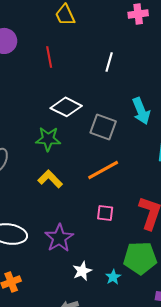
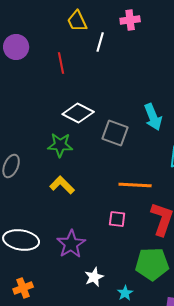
pink cross: (138, 14) -> (130, 20), moved
white line: (109, 62) -> (100, 42), moved
orange line: (103, 170) -> (135, 185), moved, turned 32
cyan star: (113, 277) -> (125, 293), moved

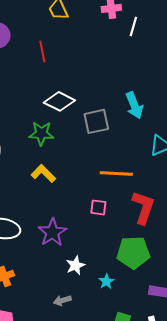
white line: (100, 42) -> (133, 26), moved
gray square: (115, 133) -> (96, 121), turned -32

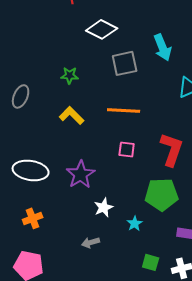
white diamond: (59, 101) -> (102, 29), moved
green star: (41, 133) -> (70, 75), size x0.7
orange line: (116, 173) -> (124, 110), moved

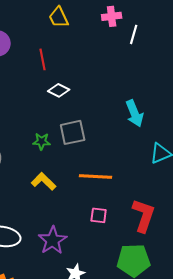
white diamond: (102, 29) -> (59, 90), moved, size x0.7
gray square: (125, 63) -> (73, 132), moved

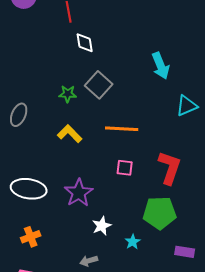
white diamond: (59, 90) -> (85, 43), turned 55
gray square: (73, 132) -> (99, 85), turned -36

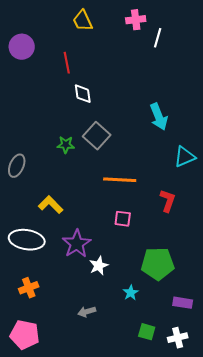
yellow L-shape: (70, 134) -> (51, 205), moved
red L-shape: (170, 168) -> (168, 201), moved, size x0.7
white star: (102, 226) -> (99, 266), moved

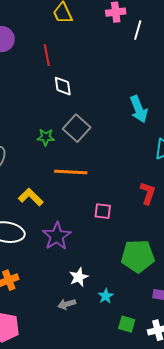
orange line: (120, 180) -> (71, 172), moved
white star: (99, 266) -> (79, 277), moved
cyan star: (131, 293) -> (106, 296), moved

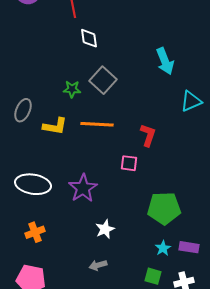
red L-shape: (148, 193) -> (148, 135), moved
yellow L-shape: (31, 197) -> (55, 126), moved, turned 145
cyan star: (106, 296) -> (163, 248), moved
gray arrow: (67, 304) -> (98, 265), moved

